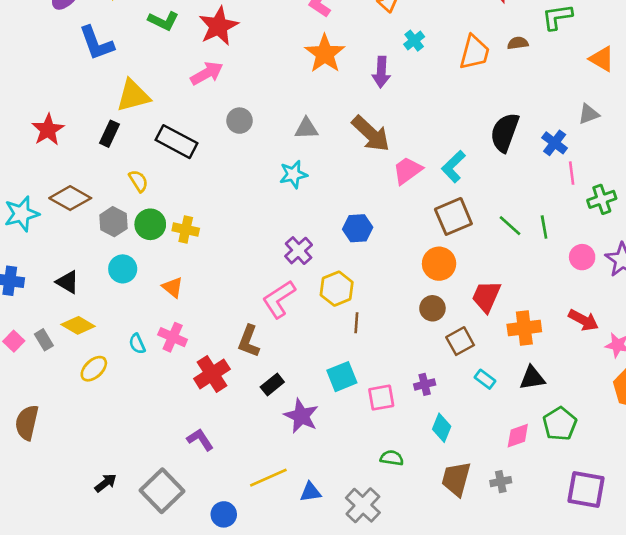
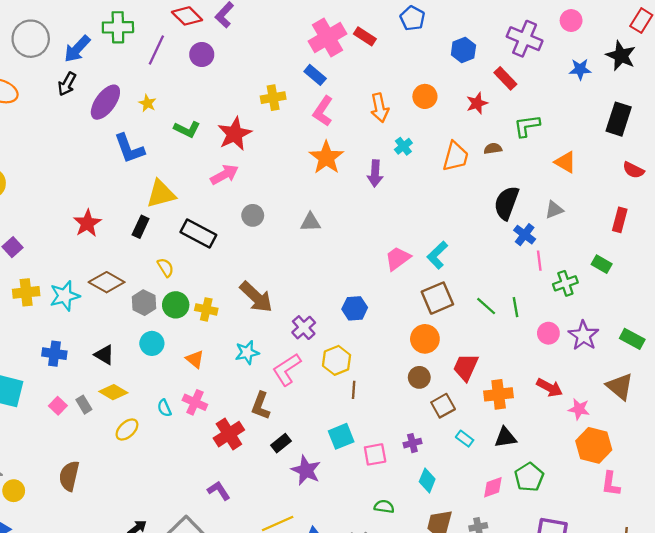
black semicircle: (505, 132) -> (506, 203), moved
brown arrow: (371, 134) -> (256, 297), moved
cyan star: (293, 174) -> (247, 352), moved

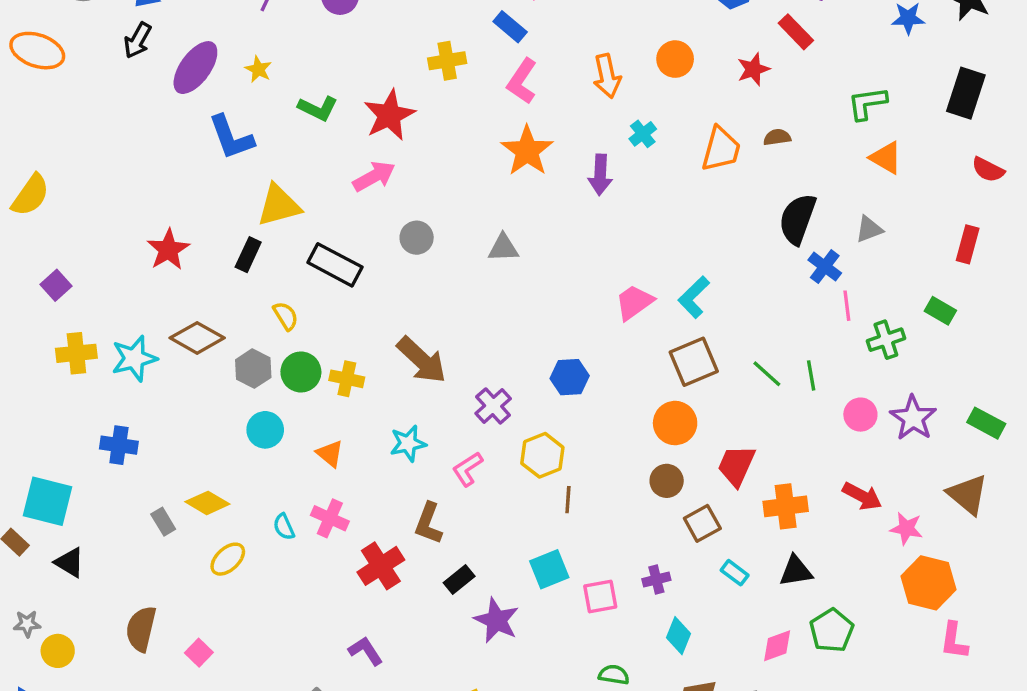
green L-shape: (527, 126) -> (867, 103), moved
black triangle: (104, 355) -> (70, 562), moved
pink L-shape: (287, 369) -> (468, 469), size x0.7
pink square: (58, 406) -> (199, 653), moved

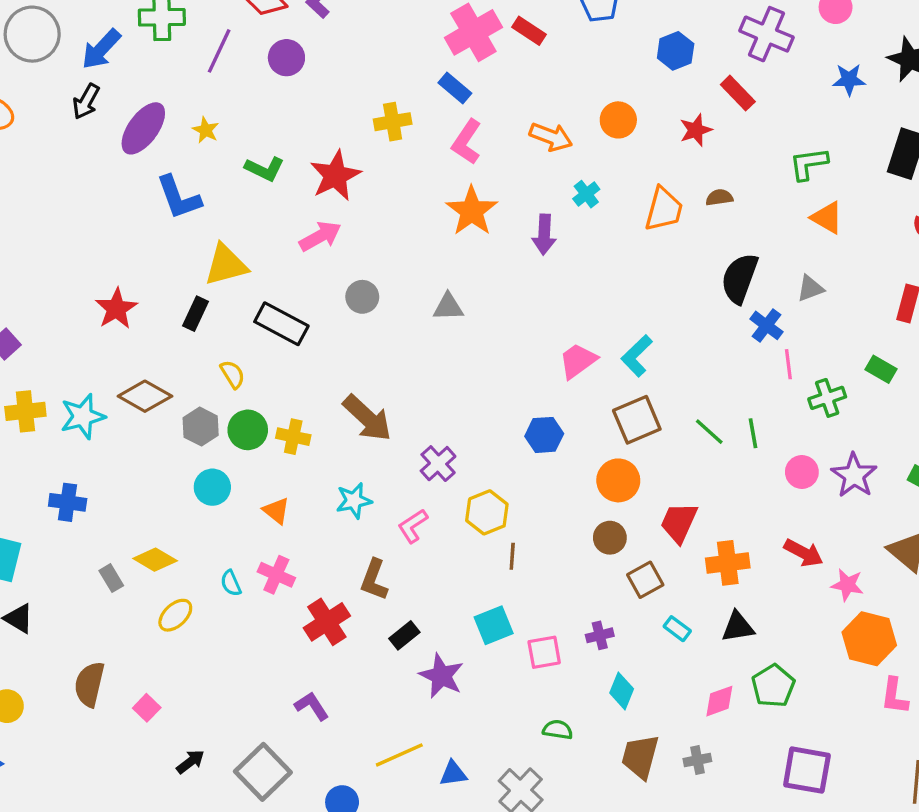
orange arrow: (607, 76) -> (551, 137), turned -57
blue hexagon: (570, 377) -> (544, 435), moved

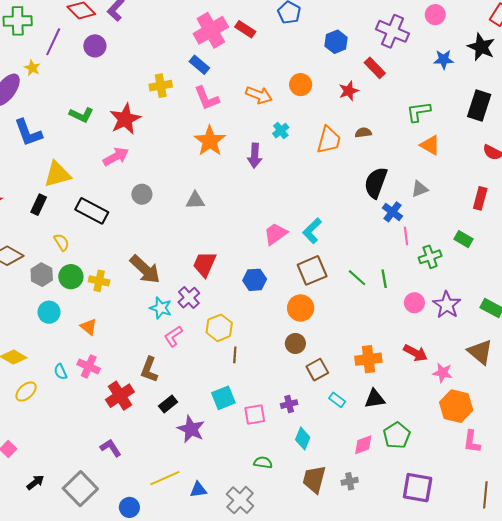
yellow star: (206, 130) -> (32, 68), moved
pink L-shape: (467, 142) -> (207, 98), turned -56
cyan star: (354, 501) -> (161, 308), moved, turned 30
red trapezoid: (679, 523) -> (205, 264), moved

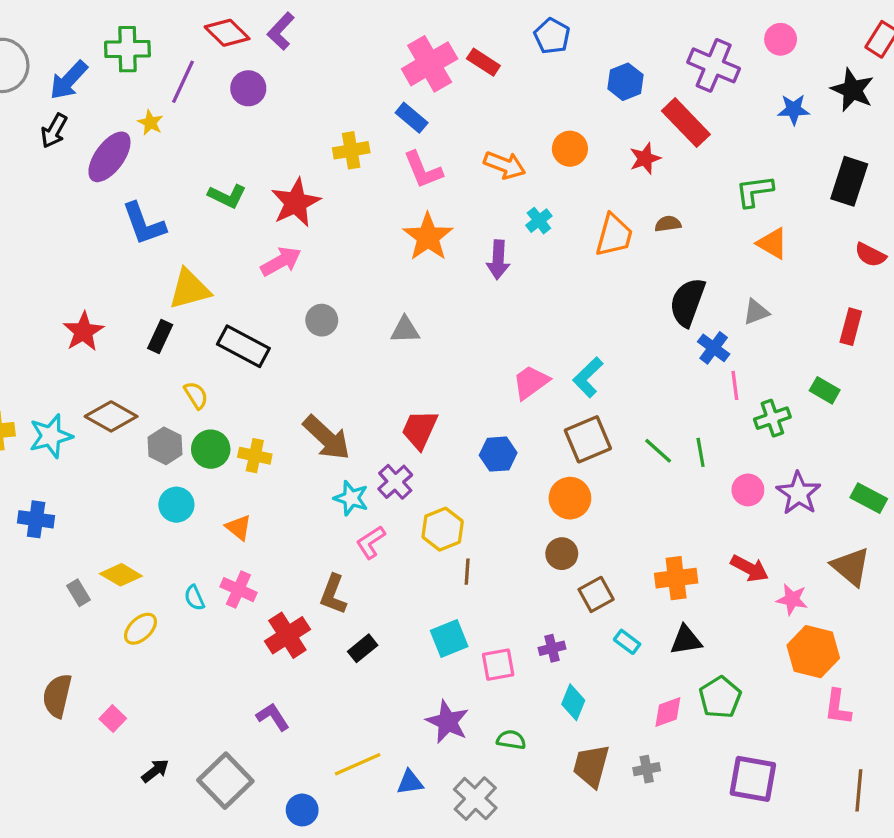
red rectangle: (375, 68) -> (686, 123), size x1.4
purple star: (191, 429) -> (447, 722), moved

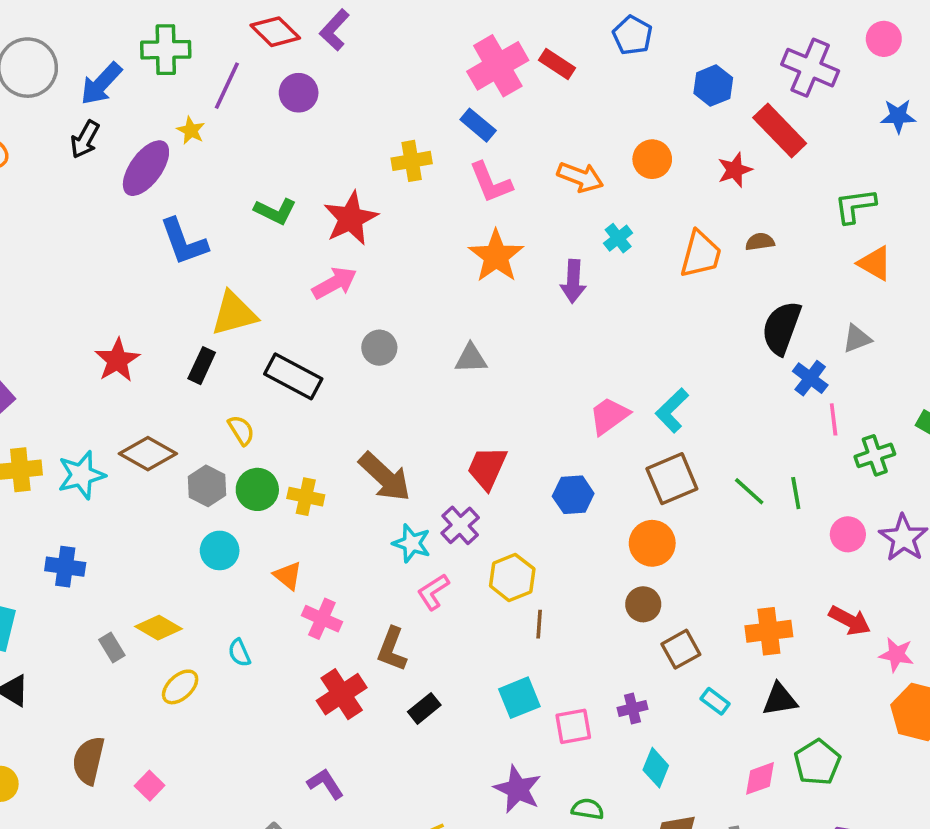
pink cross: (238, 590) -> (322, 619), moved

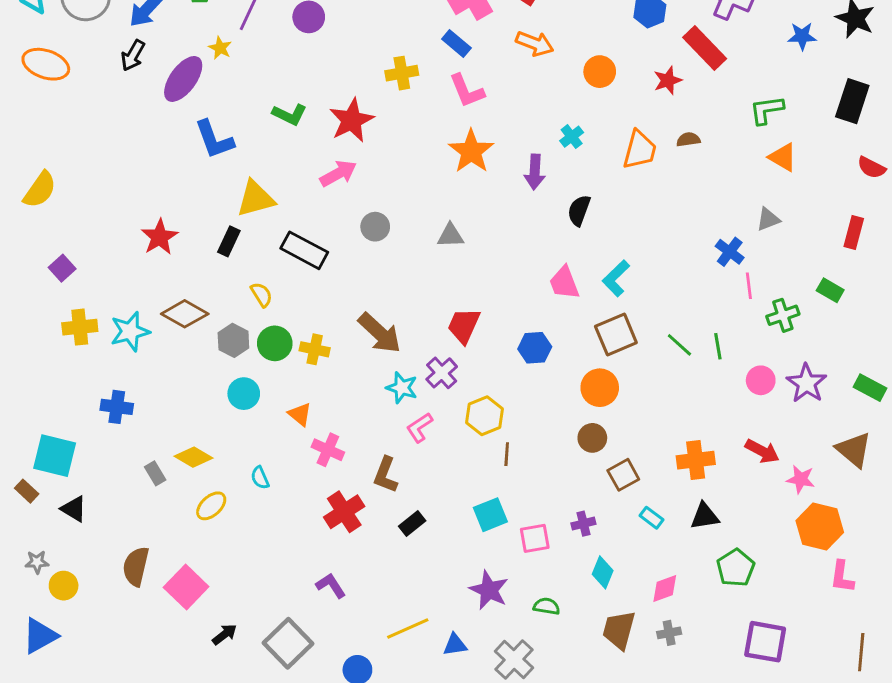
orange arrow: (580, 177) -> (535, 44), moved
black semicircle: (781, 328) -> (579, 210), moved, size x0.7
pink trapezoid: (609, 416) -> (564, 283), turned -75
pink diamond: (760, 778) -> (665, 589), moved
pink square: (150, 786) -> (186, 587), size x1.8

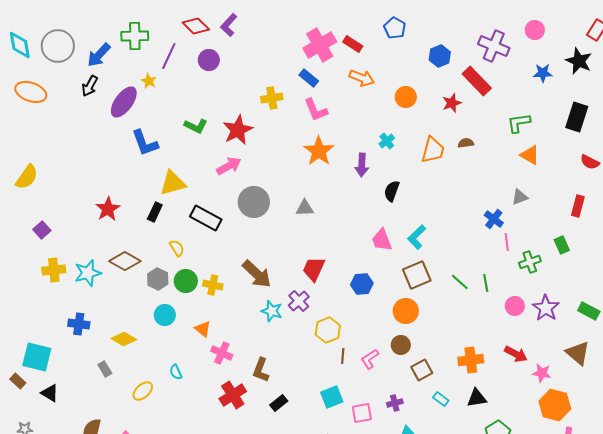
gray circle: (375, 227) -> (254, 202), size x1.6
green rectangle: (830, 290) -> (562, 245), turned 36
pink L-shape: (420, 428) -> (370, 359), moved
yellow diamond: (194, 457) -> (124, 339), moved

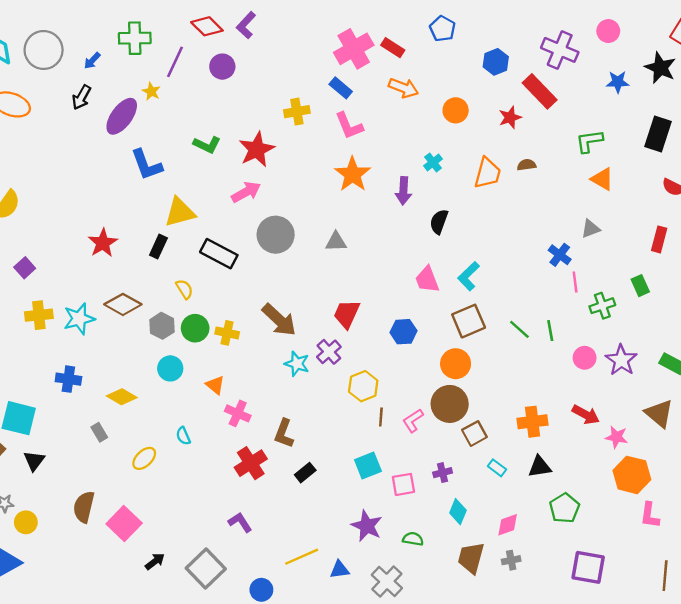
blue arrow: (99, 55) -> (92, 61), size x0.6
brown circle: (401, 345) -> (450, 404), size x1.6
black triangle: (50, 393) -> (34, 461), turned 36

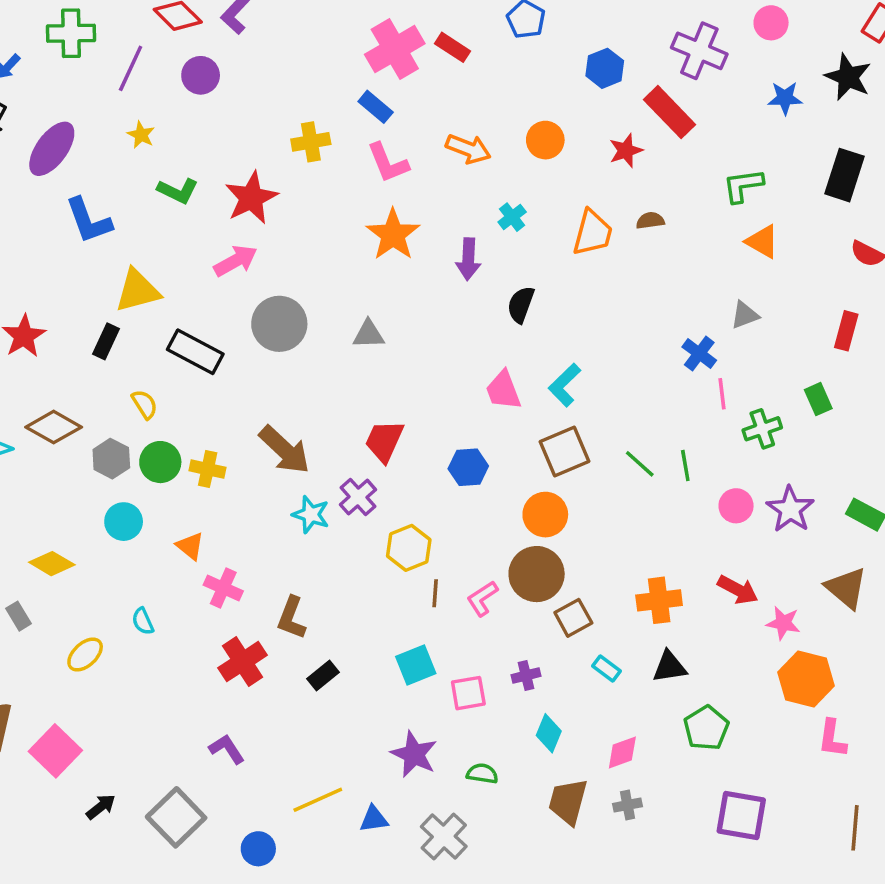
orange arrow: (403, 88) -> (468, 149), moved
yellow star: (151, 91) -> (141, 135), moved

